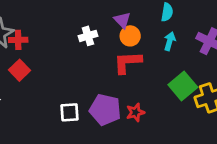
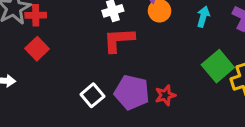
red L-shape: (127, 62) -> (119, 40), moved
white square: (70, 112) -> (92, 95), turned -36

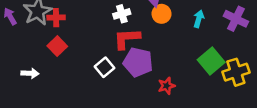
purple pentagon: (132, 92) -> (138, 62), moved
white square: (92, 95) -> (104, 67), moved

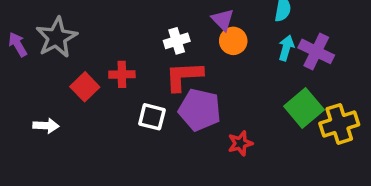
red cross: (56, 18) -> (122, 74), moved
purple cross: (236, 19) -> (316, 51), moved
white square: (104, 67) -> (152, 117), turned -36

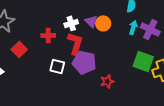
purple triangle: (223, 20) -> (91, 21), moved
red cross: (122, 74) -> (48, 35), moved
red L-shape: (184, 76) -> (75, 43), turned 110
green square: (304, 108) -> (143, 61), turned -30

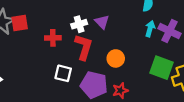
orange circle: (103, 23) -> (116, 58), moved
red square: (19, 49) -> (20, 23), moved, turned 35
purple pentagon: (84, 62) -> (94, 85), moved

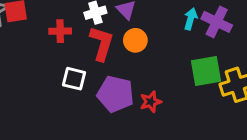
orange circle: (116, 58) -> (135, 40), moved
green square: (161, 68) -> (206, 71), turned -30

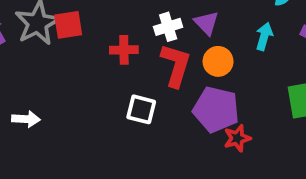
cyan arrow: (191, 19) -> (264, 36), moved
purple pentagon: (115, 94) -> (216, 109), moved

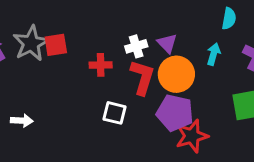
orange circle: (218, 61) -> (176, 74), size x1.5
red star: (237, 138) -> (192, 136), size x1.5

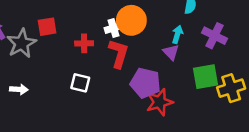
gray star: (31, 43) -> (21, 43), moved
purple triangle: (167, 43) -> (171, 52), moved
orange circle: (176, 74) -> (131, 20), moved
white square: (115, 113) -> (80, 83), moved

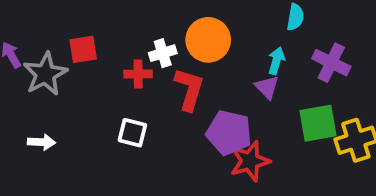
white cross: (113, 28) -> (163, 53), moved

